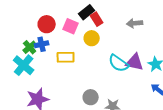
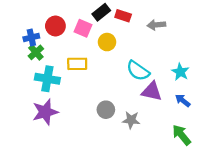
red rectangle: (97, 19) -> (123, 16), moved, turned -40
blue cross: (42, 44) -> (31, 37), moved
purple triangle: (135, 62) -> (152, 91), moved
cyan cross: (24, 65) -> (47, 79), moved, turned -30

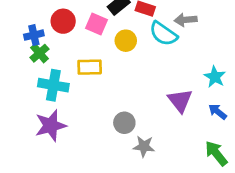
cyan semicircle: (138, 71) -> (163, 34), moved
purple triangle: (152, 91) -> (180, 100), turned 40
gray star: (131, 120) -> (144, 146), moved

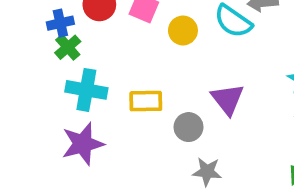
yellow rectangle: (90, 67) -> (146, 101), moved
purple triangle: (180, 100) -> (228, 99), moved
gray circle: (124, 123) -> (189, 127), moved

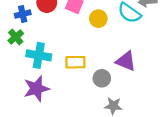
green cross: (68, 47) -> (16, 37), moved
purple triangle: (228, 99) -> (126, 61), turned -30

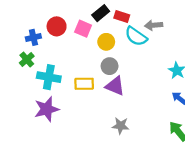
purple triangle: (126, 61) -> (115, 86), moved
gray circle: (102, 78) -> (110, 66), moved

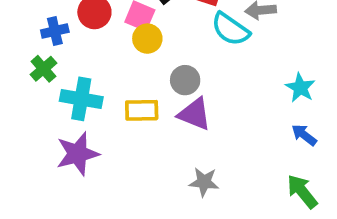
yellow circle: (106, 42) -> (147, 39), moved

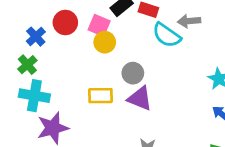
blue cross: (55, 31) -> (36, 37), turned -30
cyan cross: (81, 99) -> (34, 96), moved

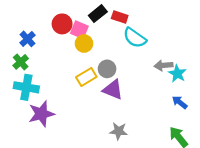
gray arrow: (189, 21) -> (164, 65), moved
red circle: (65, 23) -> (62, 24), moved
yellow rectangle: (101, 96) -> (86, 77), moved, turned -30

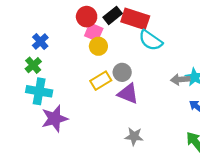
red rectangle: (120, 17) -> (135, 19), size x1.6
red circle: (62, 24) -> (87, 17), moved
gray arrow: (164, 65) -> (180, 79), moved

